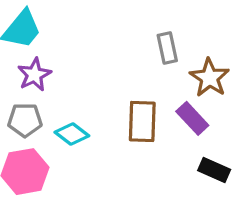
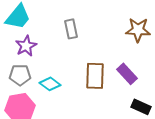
gray rectangle: (167, 48) -> (71, 29), moved
brown star: (209, 78) -> (138, 30), moved, turned -30

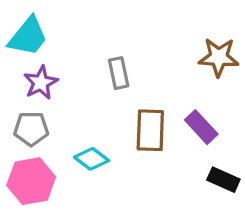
gray rectangle: (71, 29) -> (119, 73), moved
cyan diamond: (50, 84) -> (92, 159), moved

